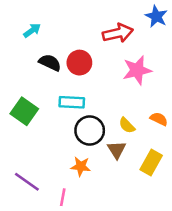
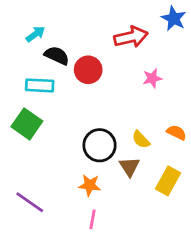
black semicircle: (50, 63) -> (57, 56), moved
pink star: (137, 70) -> (152, 78), size x0.6
cyan rectangle: (72, 102) -> (40, 85), moved
pink line: (63, 197) -> (92, 219), moved

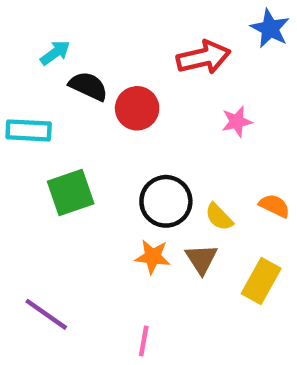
cyan rectangle: (40, 85) -> (29, 130), moved
green square: (27, 124) -> (71, 192), moved, turned 36
black circle: (100, 145) -> (166, 201), moved
orange star: (90, 185) -> (153, 257), moved

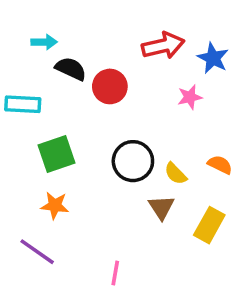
blue star: (270, 29) -> (213, 58), moved
cyan arrow: (55, 53) -> (44, 42), turned 35
orange star: (153, 257) -> (55, 206), moved

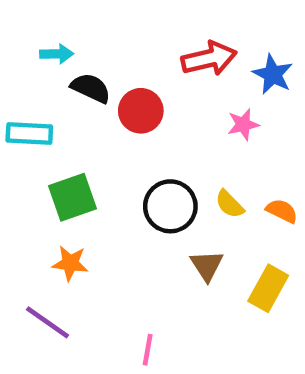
yellow semicircle: (176, 174) -> (230, 204), moved

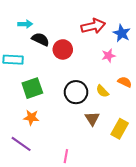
orange semicircle: (282, 211) -> (125, 82), moved

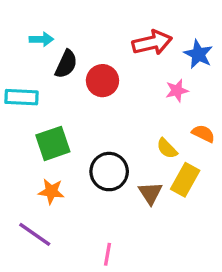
black semicircle: (40, 39) -> (66, 64), turned 90
black circle: (76, 92) -> (109, 172), moved
yellow rectangle: (120, 129) -> (185, 180), moved

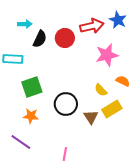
blue star: (198, 54) -> (118, 20), moved
red circle: (102, 81) -> (65, 38), moved
pink star: (177, 91) -> (107, 55), size x1.6
yellow rectangle: (185, 180) -> (112, 109), turned 30

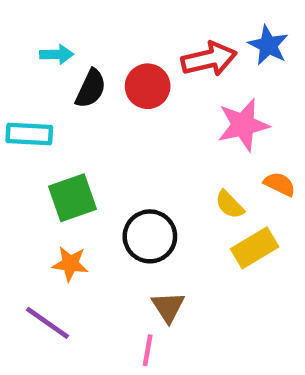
brown triangle: (91, 117) -> (168, 307), moved

